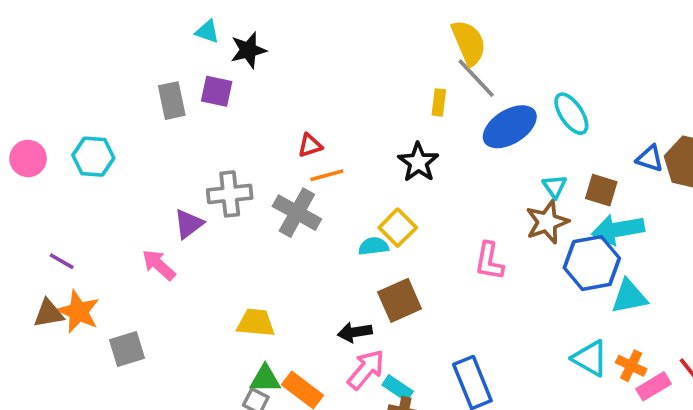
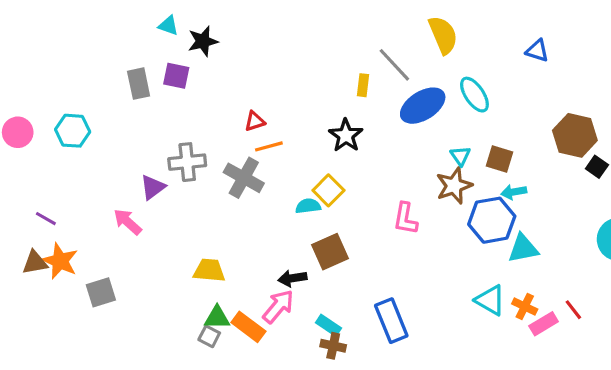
yellow semicircle: (469, 43) -> (443, 35), moved
blue triangle: (650, 158) -> (537, 51), moved
cyan arrow: (618, 229) -> (514, 192), size x0.6
pink arrow: (366, 369) -> (278, 307), moved

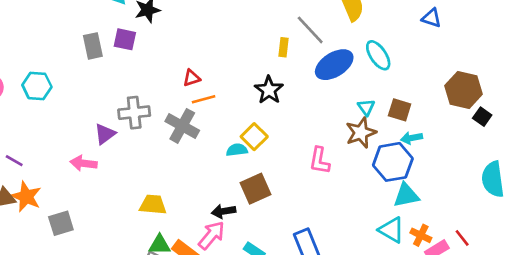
pink arrow: (128, 222) -> (84, 163), turned -35
cyan triangle: (523, 248) -> (406, 195), moved

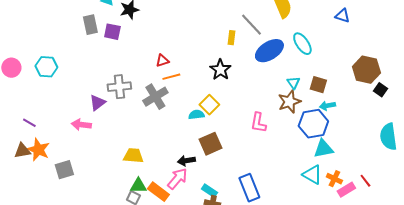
gray rectangle: (93, 46) -> (90, 25), moved
gray cross: (182, 126) -> (155, 97), turned 30

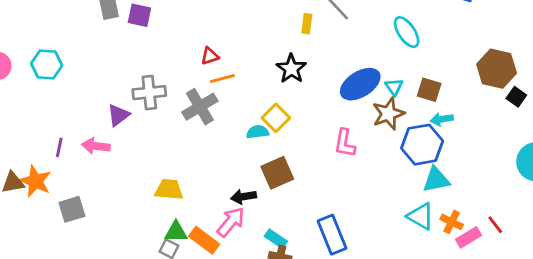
blue ellipse: (269, 51) -> (360, 84), moved
purple line: (29, 123) -> (59, 147), moved, turned 72

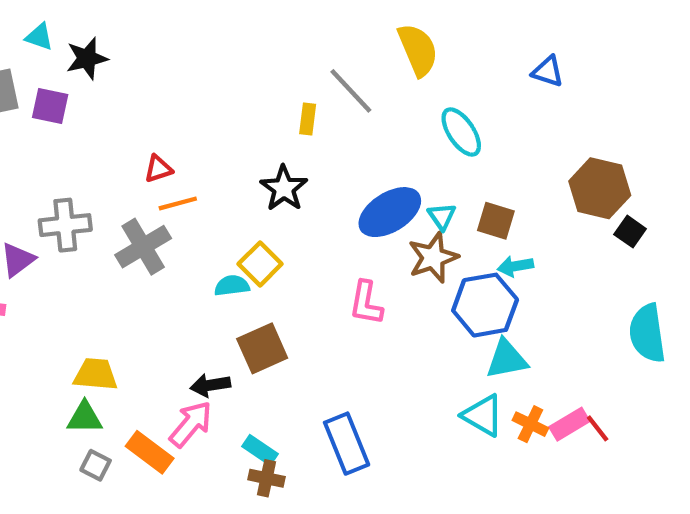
green triangle: (176, 232) -> (85, 418), moved
pink rectangle: (468, 237) -> (569, 424), moved

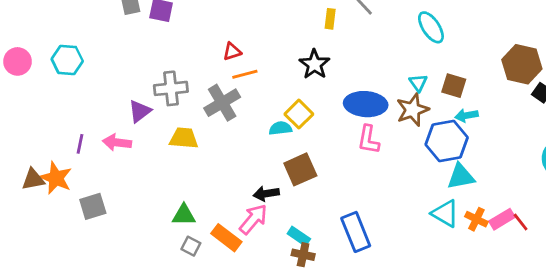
blue ellipse: (390, 212) -> (366, 104), moved, turned 36
yellow trapezoid: (96, 374) -> (184, 138), moved

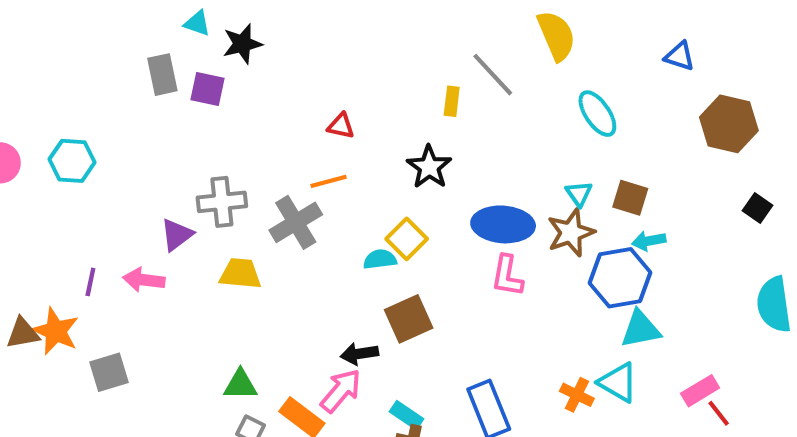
red triangle: (232, 51) -> (341, 126), moved, turned 30
brown hexagon: (522, 64) -> (729, 124), moved
orange cross: (476, 219) -> (577, 395), moved
red line: (521, 222) -> (719, 413), moved

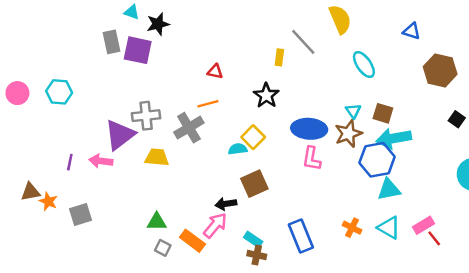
purple square: (207, 89) -> (138, 50), size x1.4
purple triangle: (177, 235) -> (120, 135), size x1.6
cyan arrow: (649, 241) -> (394, 138), size x1.8
orange star: (56, 331) -> (48, 201), moved, size x0.7
cyan triangle: (618, 382) -> (389, 228), moved

